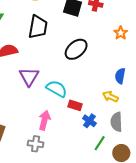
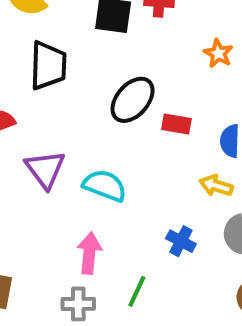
red rectangle: (75, 105) -> (176, 124), moved
green line: (100, 143) -> (137, 291), moved

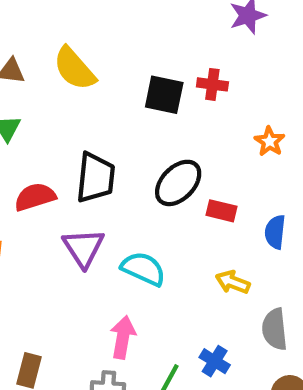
black trapezoid: (48, 66) -> (96, 178), moved
yellow arrow: (216, 186) -> (233, 282), moved
blue cross: (181, 241) -> (215, 361), moved

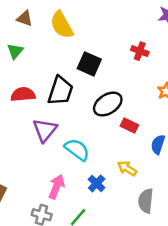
black square: (164, 95) -> (89, 64), moved
blue cross: (215, 361) -> (97, 183), moved

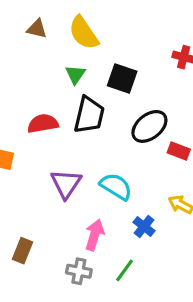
green triangle: (15, 51) -> (75, 75), moved
purple triangle: (45, 130) -> (66, 184), moved

